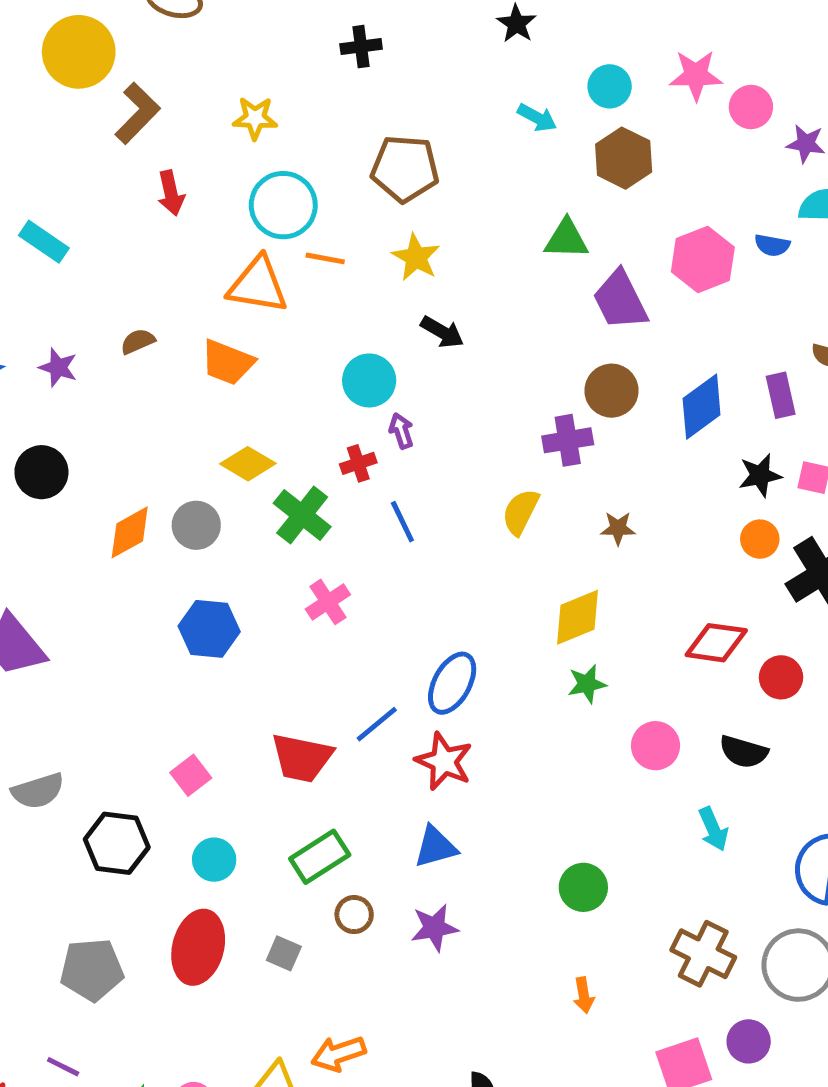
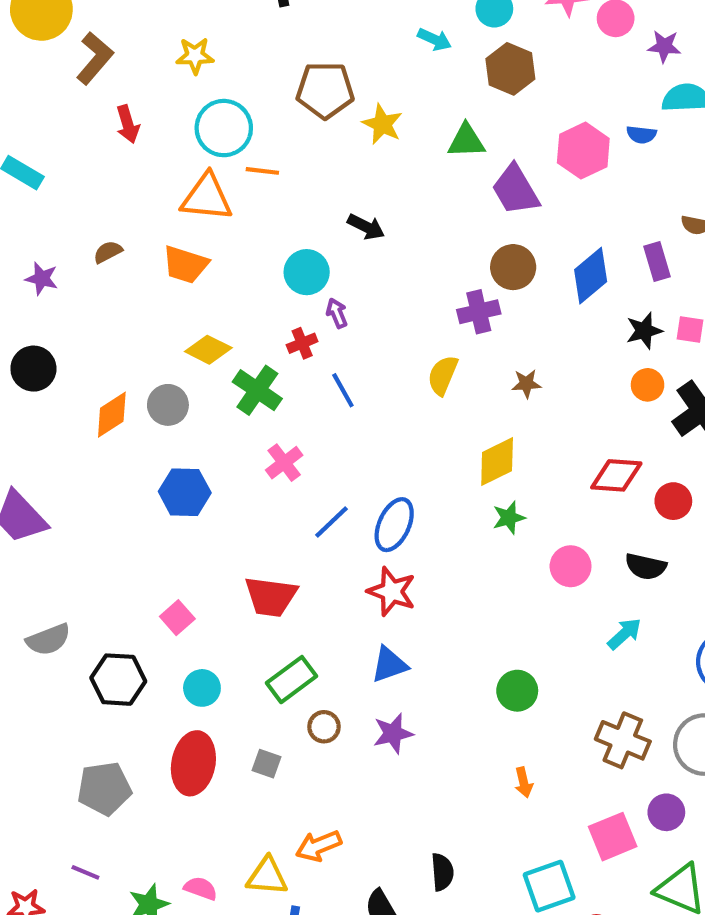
yellow star: (416, 257) -> (382, 124), moved
blue line: (377, 724) -> (332, 522), moved
cyan arrow: (713, 829) -> (624, 634), turned -105

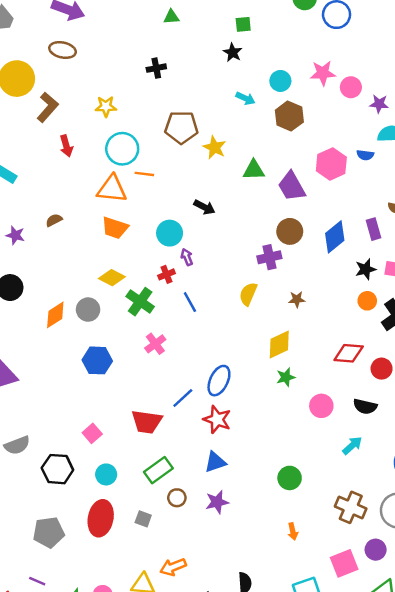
green triangle: (466, 141) -> (254, 170), moved
orange trapezoid: (185, 265) -> (115, 228), moved
blue line: (332, 522) -> (183, 398), moved

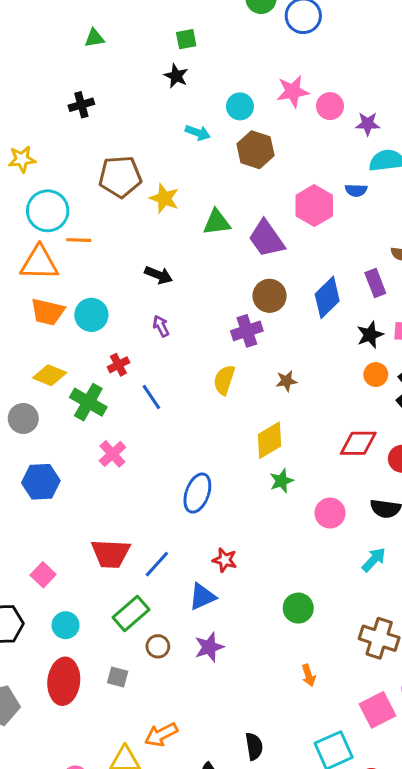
cyan circle: (170, 233) -> (91, 315), moved
purple arrow: (187, 257) -> (161, 326), moved
blue line: (183, 398) -> (157, 564), moved
red star: (217, 419) -> (225, 560), moved, size x0.7

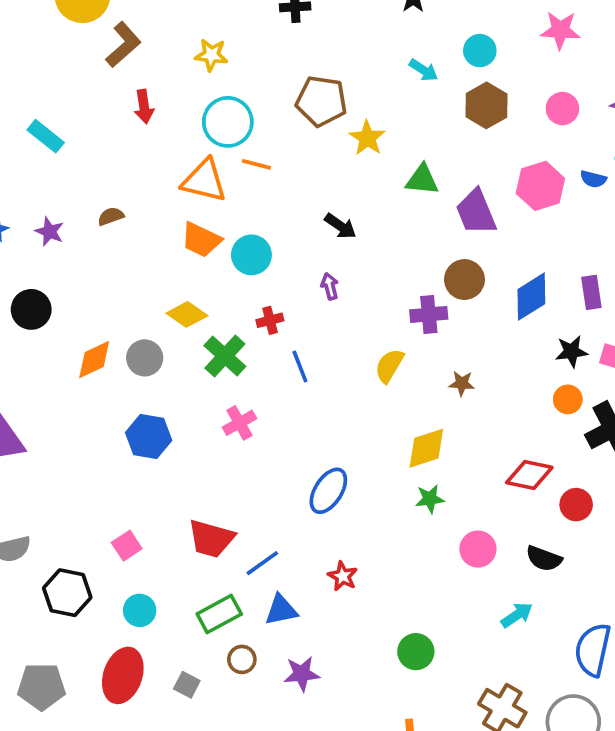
pink star: (293, 91) -> (560, 30), moved
pink circle: (330, 106) -> (562, 109), moved
blue triangle: (202, 597) -> (281, 610), moved

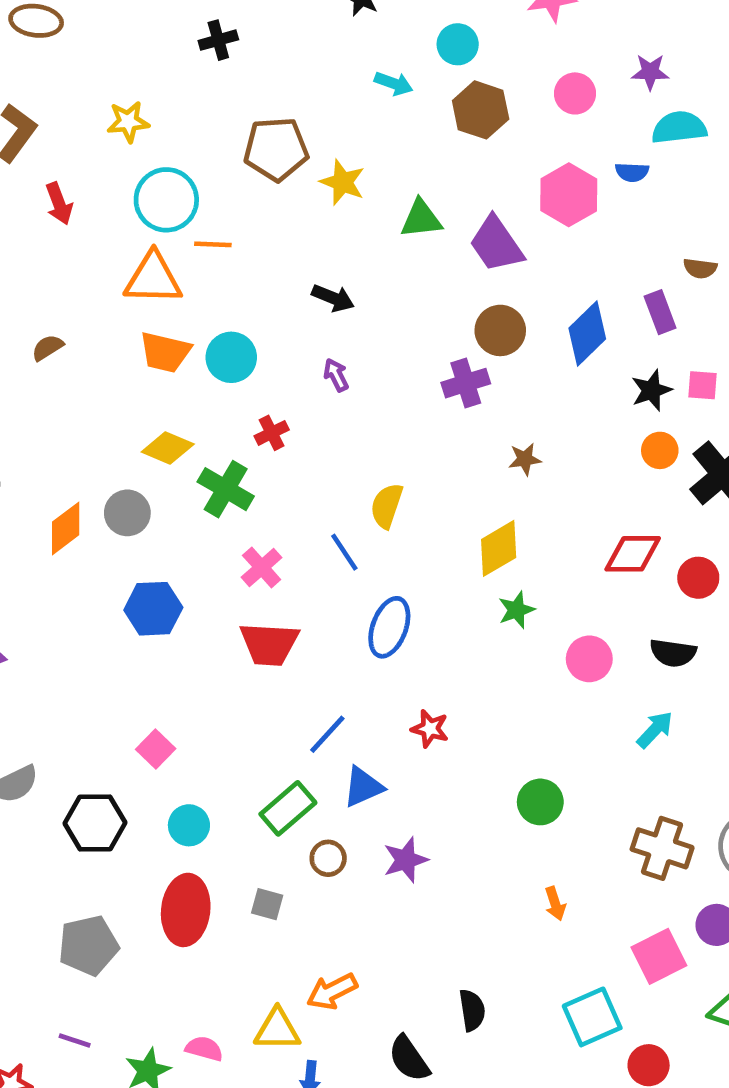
yellow semicircle: (389, 366) -> (387, 506), moved
blue line: (300, 367) -> (344, 552), moved
red trapezoid: (211, 539) -> (269, 644), moved

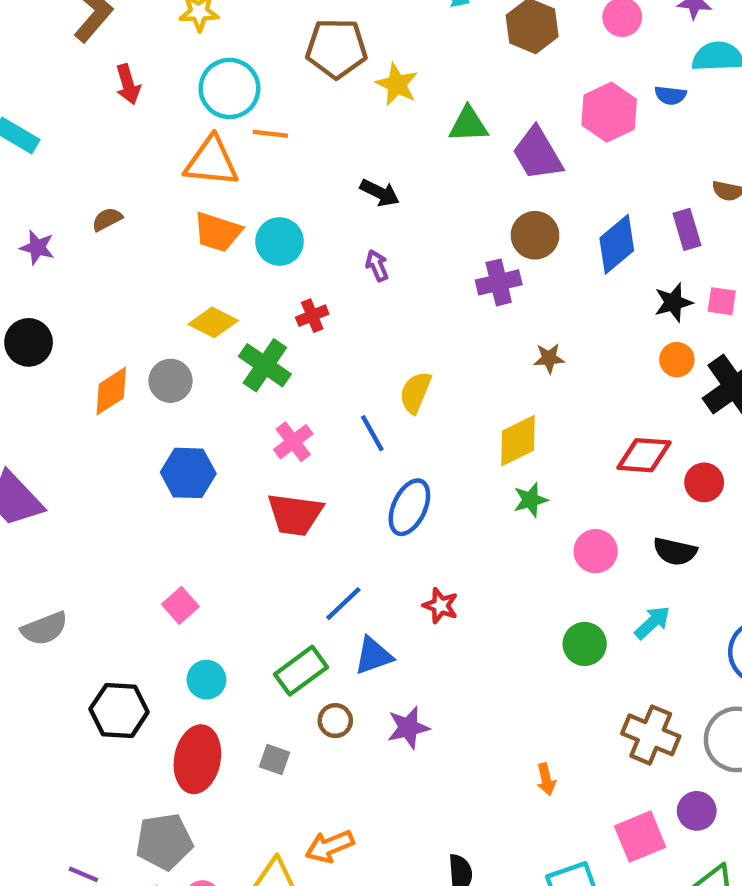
green circle: (540, 802) -> (585, 644), moved
black hexagon: (95, 823) -> (119, 710), moved
gray pentagon: (88, 945) -> (164, 842), moved

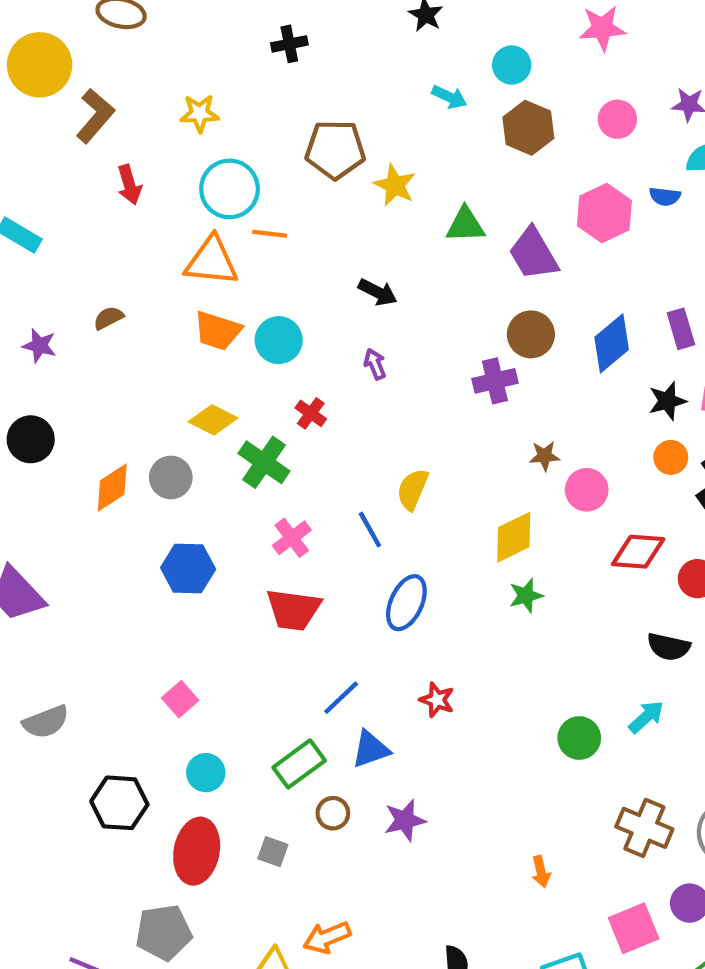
red cross: (312, 316) -> (311, 413), turned -32
pink circle: (596, 551) -> (587, 490), moved

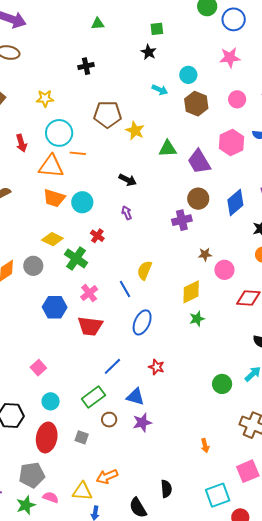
red arrow: (129, 185) -> (21, 143), moved
blue hexagon: (188, 568) -> (55, 307), moved
blue triangle: (371, 749) -> (135, 397), moved, turned 36

